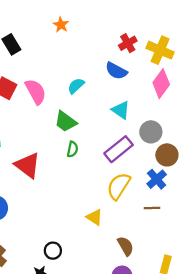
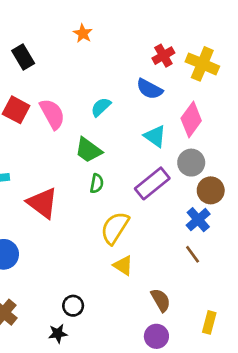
pink diamond: (161, 84) -> (191, 120), moved
yellow semicircle: (119, 186) -> (115, 228), moved
brown line: (152, 208) -> (193, 254), turned 56

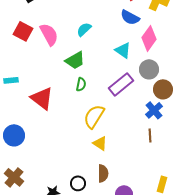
blue semicircle: (150, 89) -> (130, 17), moved
green trapezoid: (88, 150) -> (75, 60), turned -65
brown line: (193, 254) -> (150, 135), turned 32
brown semicircle: (161, 300) -> (103, 173), moved, turned 30
black circle: (73, 306) -> (78, 183), moved

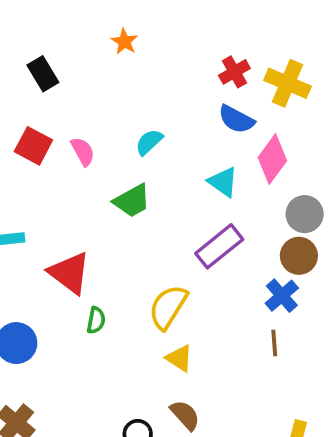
pink semicircle: (49, 34) -> (83, 152), size x0.7
gray circle: (149, 69) -> (305, 214), moved
green semicircle: (81, 84) -> (96, 320), moved
brown semicircle: (103, 173) -> (185, 415), turned -42

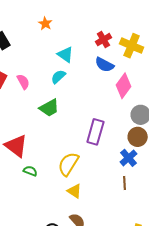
cyan triangle: (223, 182) -> (65, 55), moved
purple rectangle: (219, 246) -> (95, 132), turned -35
green semicircle: (96, 320) -> (30, 171), turned -80

